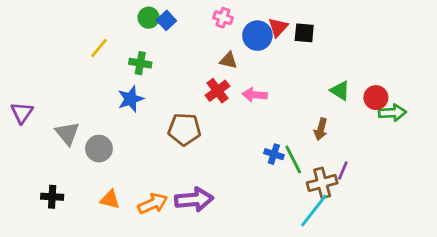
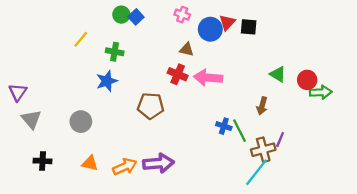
red cross: (217, 91) -> (178, 74), turned -30
pink arrow: (255, 95) -> (208, 78), size x1.4
gray triangle: (67, 133) -> (31, 119), moved

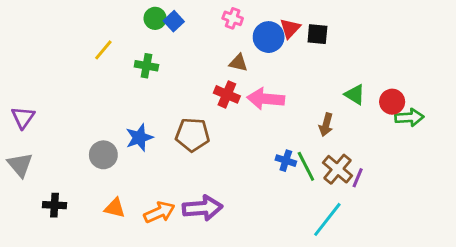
blue star: (107, 81) -> (139, 138), moved
brown arrow: (262, 106) -> (326, 125), moved
gray triangle: (31, 119) -> (20, 165), moved
brown cross: (263, 150) -> (338, 169), moved, turned -35

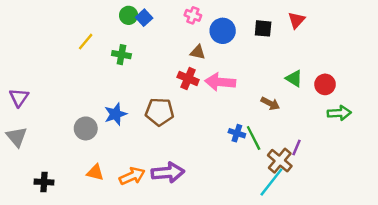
red triangle: (290, 28) -> (296, 20), moved
green arrow: (409, 117) -> (339, 113), moved
brown arrow: (326, 125) -> (270, 103), turned -78
brown cross: (338, 169) -> (280, 161), moved
black cross: (55, 205) -> (44, 182), moved

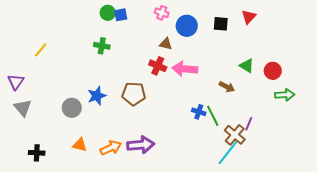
blue square: (144, 18) -> (121, 15), turned 32
yellow line: (86, 42) -> (41, 50), moved
gray triangle: (17, 137) -> (23, 108), moved

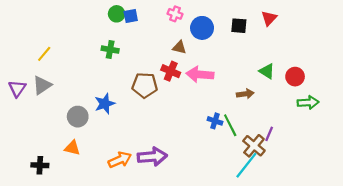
brown arrow: (227, 87) -> (245, 94), turned -35
brown pentagon: (134, 94) -> (145, 85), moved
gray triangle: (23, 108) -> (42, 85), moved, turned 36
orange triangle: (80, 145) -> (72, 148), moved

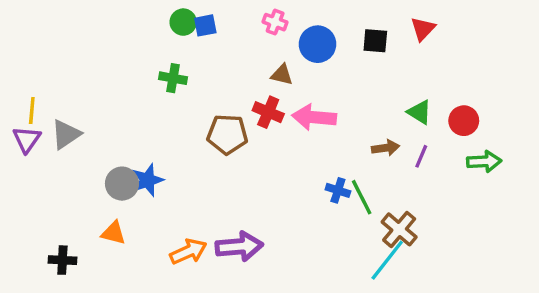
yellow line: (44, 54) -> (32, 110), moved, turned -35
blue star: (105, 104) -> (147, 180), moved
purple line: (269, 134) -> (421, 156), moved

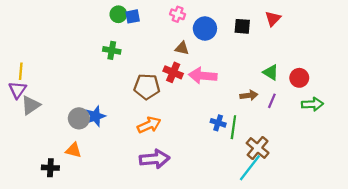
gray triangle: (66, 134) -> (31, 105), moved
green line: (362, 197) -> (233, 127), turned 35
orange arrow: (188, 252) -> (149, 125), moved
black cross: (62, 260) -> (50, 168), moved

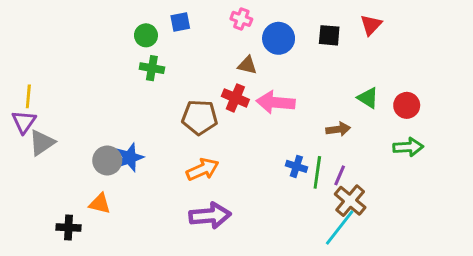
green circle: (118, 14) -> (146, 35), moved
purple line: (272, 101) -> (340, 175), moved
green arrow: (312, 104) -> (408, 147), moved

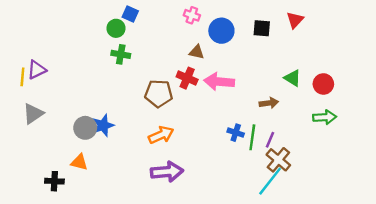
blue square: (180, 22) -> (130, 14), moved, turned 35
purple triangle: (24, 122) -> (37, 70), moved, turned 30

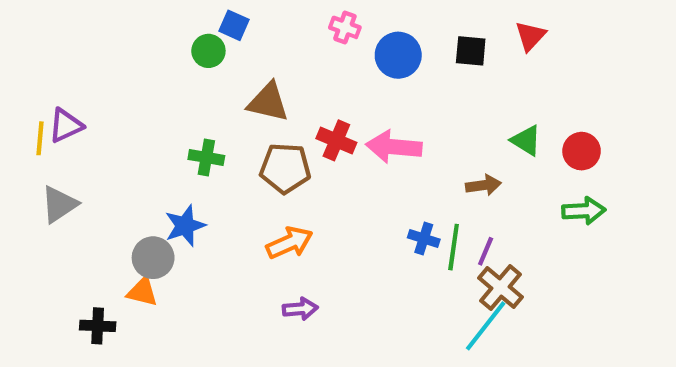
brown triangle: (197, 52) -> (268, 102), moved, size x1.5
green cross: (121, 54) -> (206, 157), moved
gray circle: (85, 128) -> (153, 258), moved
purple arrow: (167, 172) -> (300, 309), size x0.6

